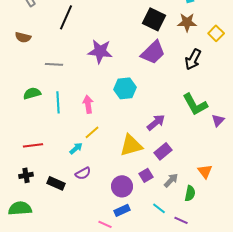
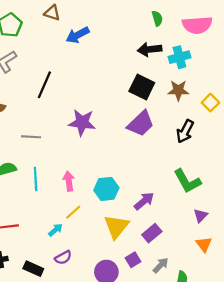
cyan hexagon: (125, 88) -> (106, 189), moved
purple triangle: (218, 120) -> (200, 215), moved
yellow triangle: (131, 145) -> (116, 227), turned -35
orange triangle: (205, 171) -> (204, 244), moved

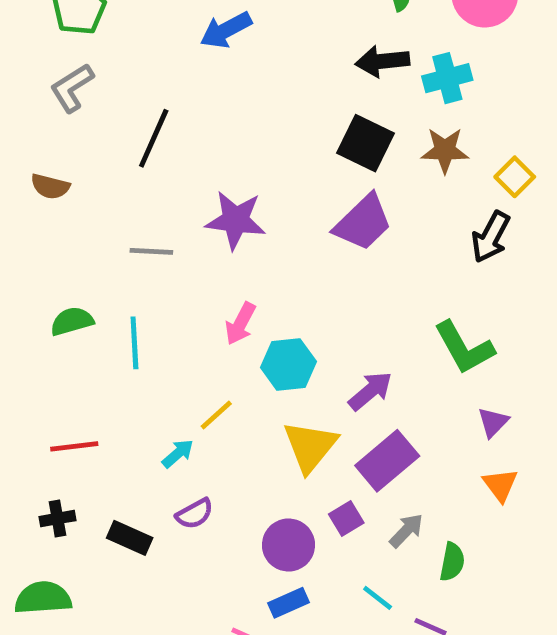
black arrow: (185, 131) -> (491, 237), moved
gray line: (31, 137) -> (151, 251), moved
pink arrow: (69, 181) -> (240, 324), moved, turned -144
purple rectangle: (152, 233) -> (387, 461), size x1.4

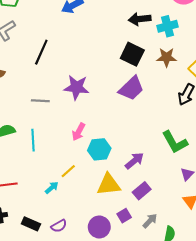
yellow triangle: (310, 446) -> (109, 185), turned 45
purple rectangle: (387, 461) -> (142, 191), size x0.7
purple semicircle: (195, 514) -> (59, 226), moved

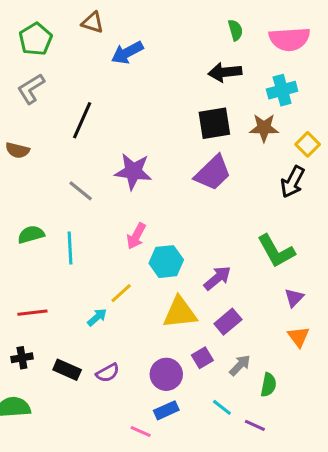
cyan cross: (168, 26) -> (282, 90), moved
black square: (132, 54) -> (214, 123), turned -35
gray line: (40, 101) -> (81, 191), turned 36

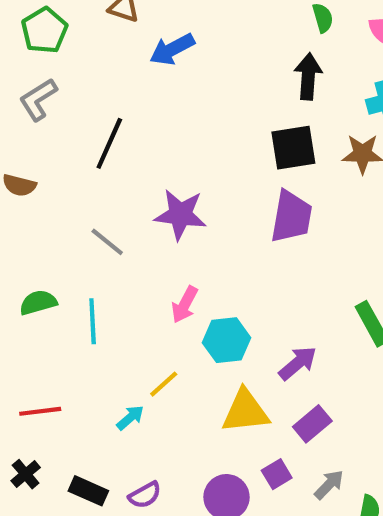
black arrow: (225, 72) -> (308, 76), turned 100
purple trapezoid: (213, 173) -> (291, 217), turned -36
black cross: (22, 358) -> (26, 474), turned -30

